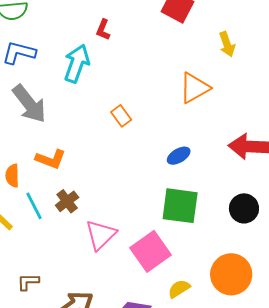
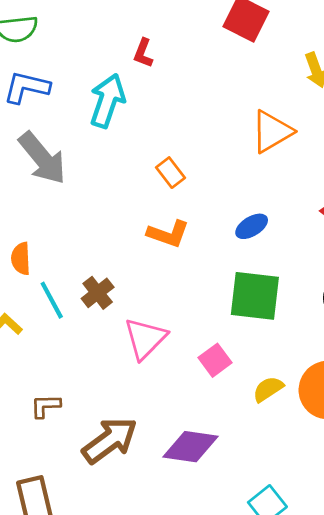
orange L-shape: (51, 159) -> (168, 234), moved
pink square: (150, 251) -> (215, 360), size x0.6
yellow semicircle: (179, 289) -> (268, 389), moved

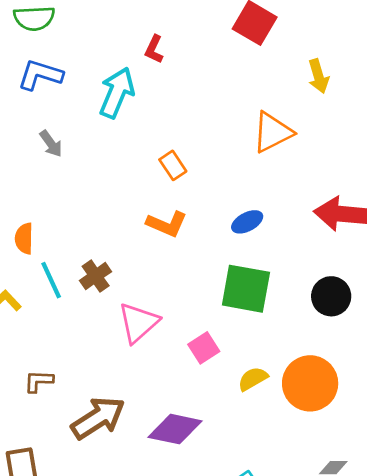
gray arrow: (42, 158) -> (51, 144), size x0.5

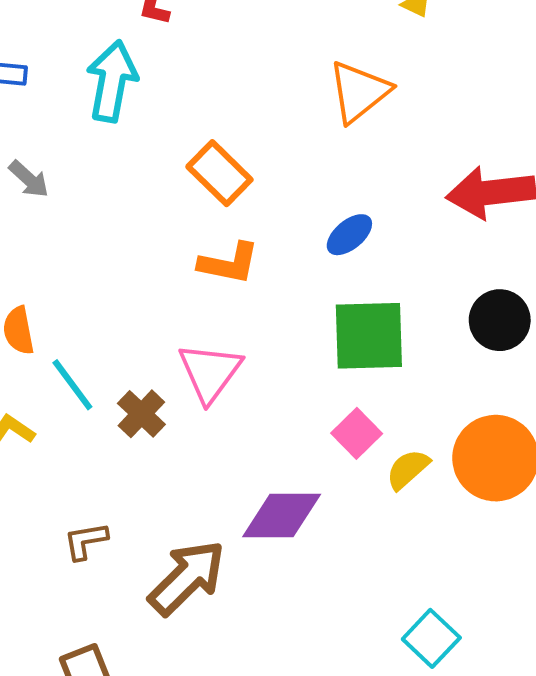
orange rectangle: (173, 165) -> (219, 173), size x1.4
brown cross: (96, 276) -> (141, 414), moved
pink triangle: (138, 323) -> (210, 372), moved
pink square: (204, 348) -> (357, 433), moved
purple diamond: (175, 429) -> (282, 515), moved

